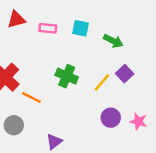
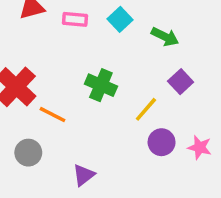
cyan square: (81, 28) -> (120, 19), turned 36
yellow line: (102, 82) -> (146, 109), moved

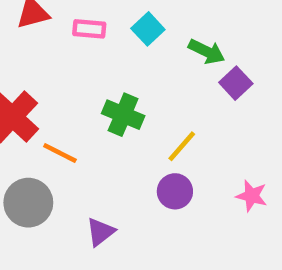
purple square: (181, 82) -> (236, 83), moved
purple circle: (162, 142) -> (175, 191), moved
gray circle: (28, 153) -> (28, 203), size x1.4

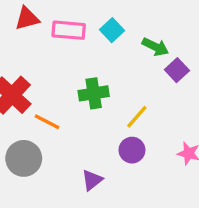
pink rectangle: (89, 29) -> (69, 30), size x1.4
green cross: (123, 115) -> (94, 93), turned -32
purple triangle: (101, 232) -> (92, 180), moved

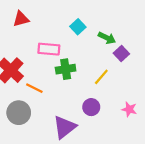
pink rectangle: (69, 30) -> (49, 49), moved
yellow line: (137, 117) -> (101, 77), moved
purple triangle: (92, 180) -> (64, 127), size x1.6

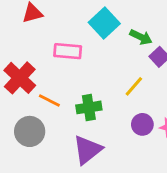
cyan square: (78, 27) -> (104, 23), size x1.5
green cross: (66, 69) -> (89, 107), moved
purple circle: (91, 107) -> (142, 124), moved

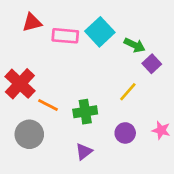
pink rectangle: (68, 51) -> (65, 36), moved
purple circle: (142, 124) -> (125, 133), moved
purple triangle: (87, 150) -> (84, 152), size x0.6

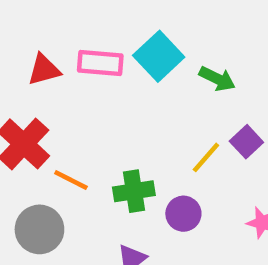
red triangle: (32, 22) -> (44, 70), moved
purple square: (152, 64) -> (246, 142), moved
purple circle: (125, 133) -> (183, 214), moved

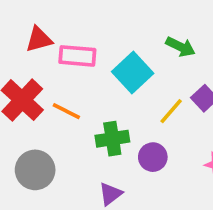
cyan square: (159, 56) -> (133, 72), moved
pink rectangle: (100, 63) -> (77, 56), moved
orange line: (71, 180) -> (66, 111), moved

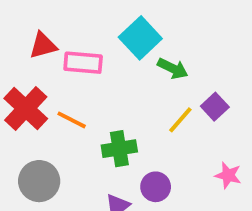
green arrow: (180, 47) -> (173, 68), moved
cyan square: (133, 72) -> (140, 38), moved
purple circle: (153, 157) -> (156, 187), moved

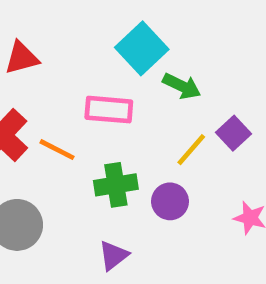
pink rectangle: (83, 63) -> (109, 110), moved
purple circle: (156, 187) -> (170, 201), moved

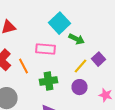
orange line: (57, 150) -> (24, 66), turned 35
purple circle: (170, 201) -> (80, 87), moved

